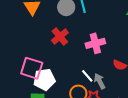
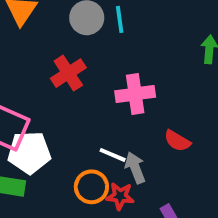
white line: (87, 76) -> (113, 155), turned -32

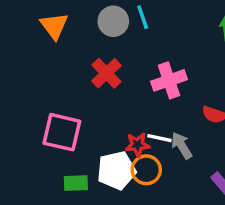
white pentagon: (29, 153) -> (116, 170), moved
red star: (120, 196) -> (137, 145), moved

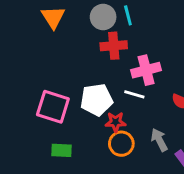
red cross: (106, 73) -> (114, 46), moved, turned 35
white line: (159, 138) -> (134, 94), moved
gray arrow: (182, 146) -> (159, 140), moved
white pentagon: (116, 170) -> (97, 100), moved

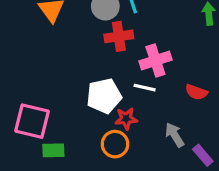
pink square: (53, 107) -> (32, 121), moved
orange circle: (121, 144) -> (115, 144), moved
green rectangle: (62, 150) -> (53, 150), moved

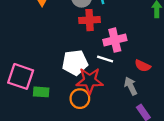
red star: (126, 119) -> (90, 81), size x1.6
gray arrow: (175, 135) -> (131, 86), moved
green rectangle: (53, 150) -> (41, 92), moved

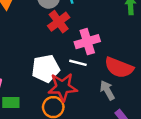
red cross: (90, 20) -> (59, 22), turned -30
red semicircle: (143, 66) -> (119, 68), size x1.6

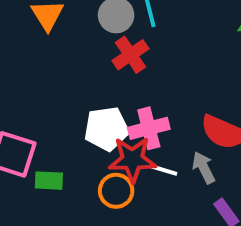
pink cross: (87, 42) -> (149, 128), moved
white line: (78, 63) -> (163, 170), moved

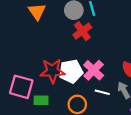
pink cross: (149, 128) -> (94, 70), turned -30
red star: (132, 160) -> (52, 71), moved

